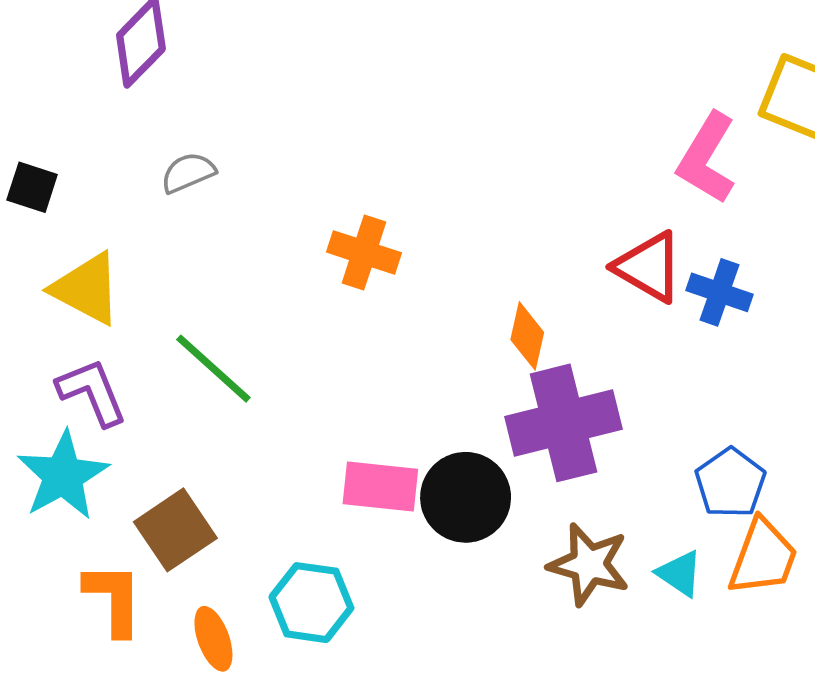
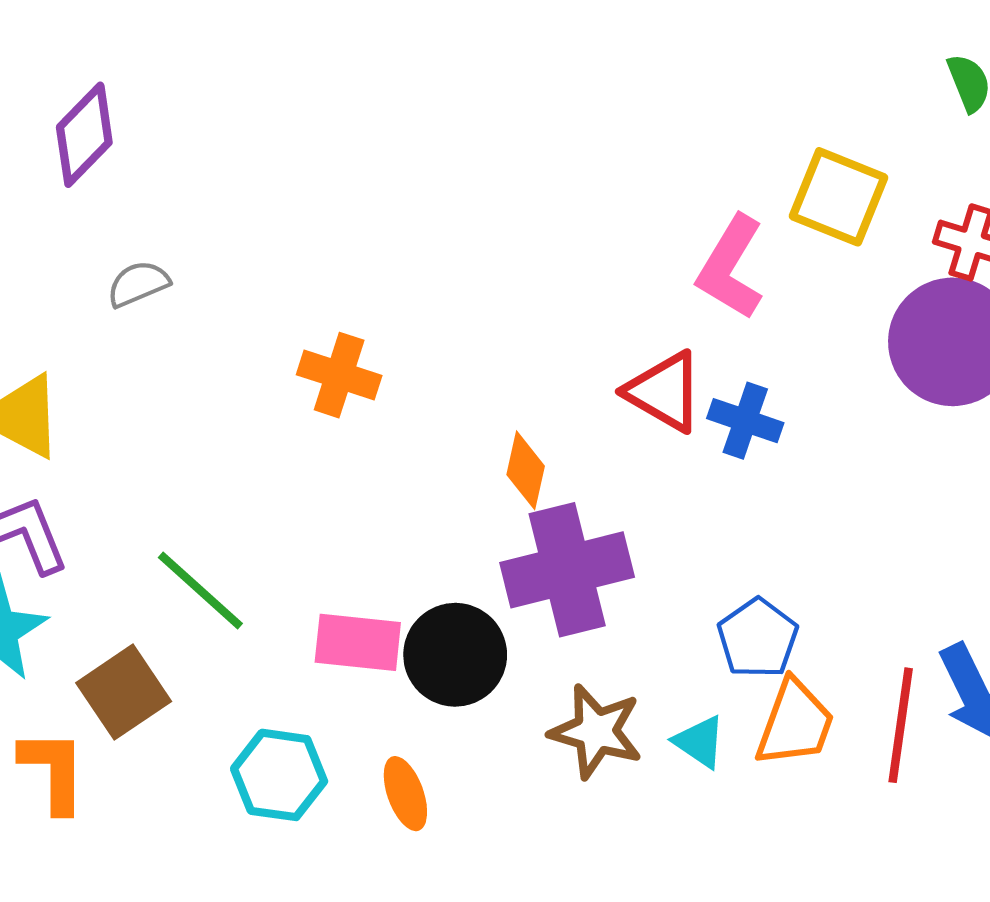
green line: (213, 369) -> (200, 591), moved
orange ellipse: (213, 639) -> (405, 794), moved

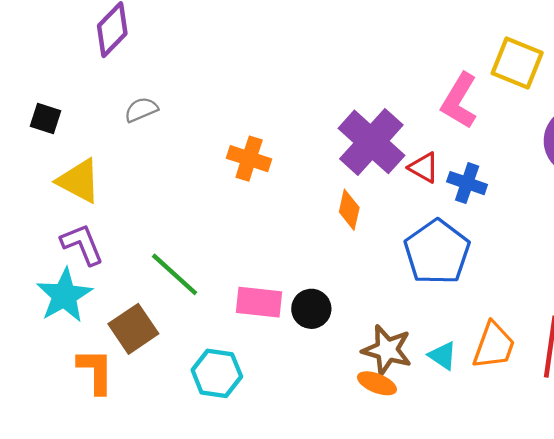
red triangle: (664, 392) -> (424, 168), size x0.7
purple cross: (567, 570) -> (371, 142), moved, turned -34
blue pentagon: (758, 638) -> (437, 252), moved, size x1.5
black circle: (455, 655) -> (311, 309), size x0.7
orange ellipse: (405, 794) -> (377, 383), moved, turned -48

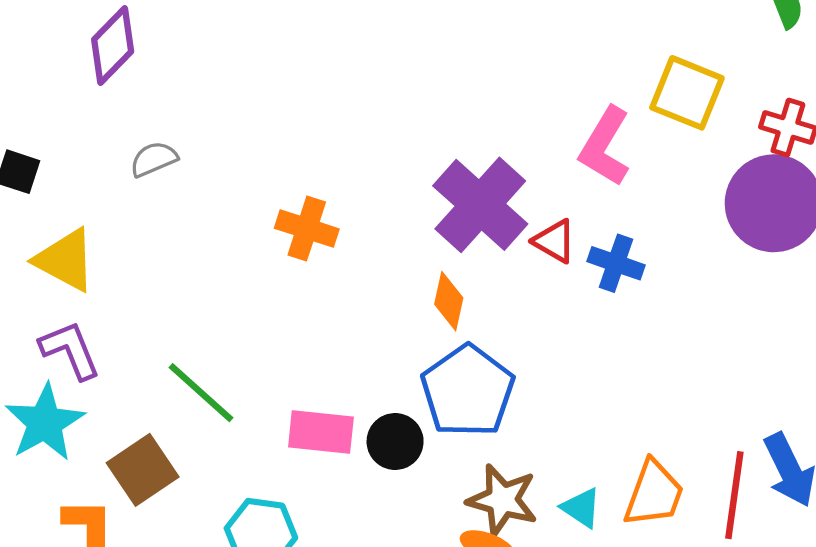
blue pentagon: (437, 252) -> (468, 391), moved

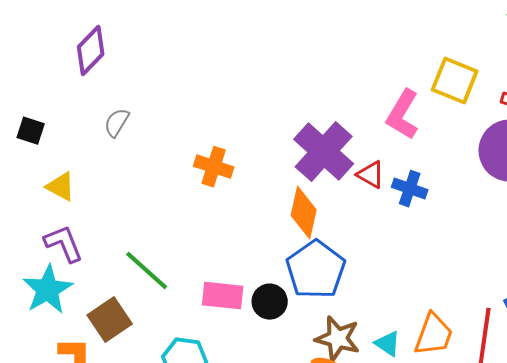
gray semicircle: (154, 159) -> (117, 123), turned -36
yellow triangle: (65, 260) -> (61, 187), size x0.7
orange diamond: (449, 301) -> (304, 213), size x1.4

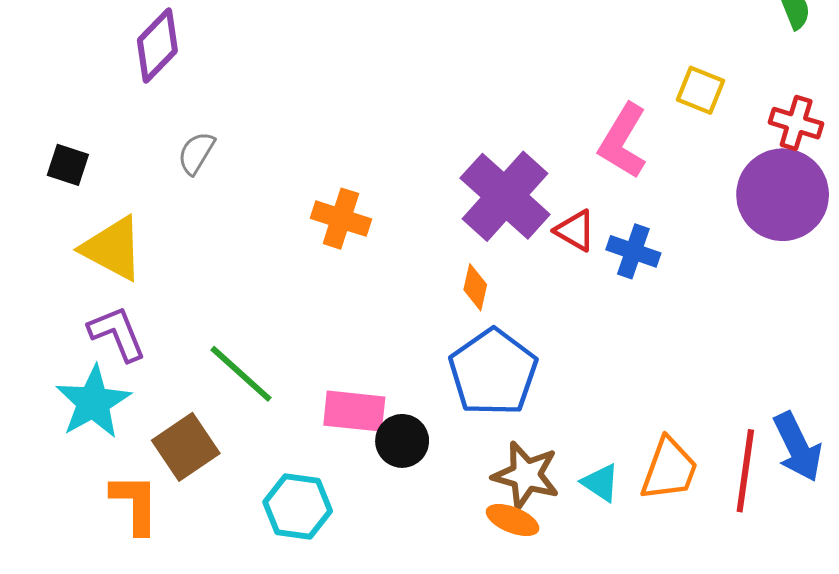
yellow square: (455, 81) -> (701, 90), size x0.7
yellow triangle: (61, 187) -> (113, 248), size x1.5
orange diamond: (304, 213) -> (475, 287), size x0.6
black circle: (270, 302) -> (402, 441), moved

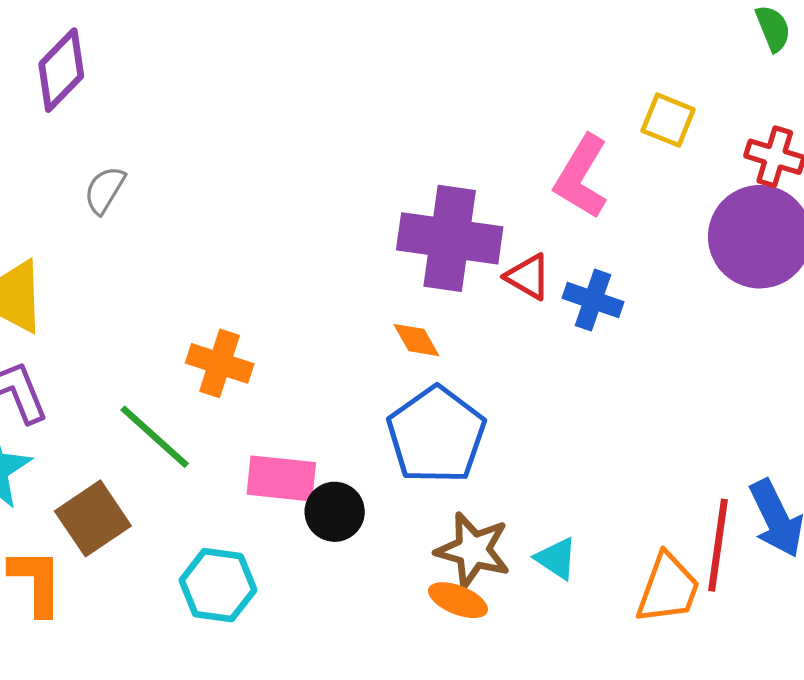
purple cross: (505, 196) -> (450, 238), turned -34
orange cross: (341, 219) -> (220, 363), moved
orange diamond: (475, 287) -> (416, 340), turned -42
orange trapezoid: (669, 469) -> (668, 588), moved

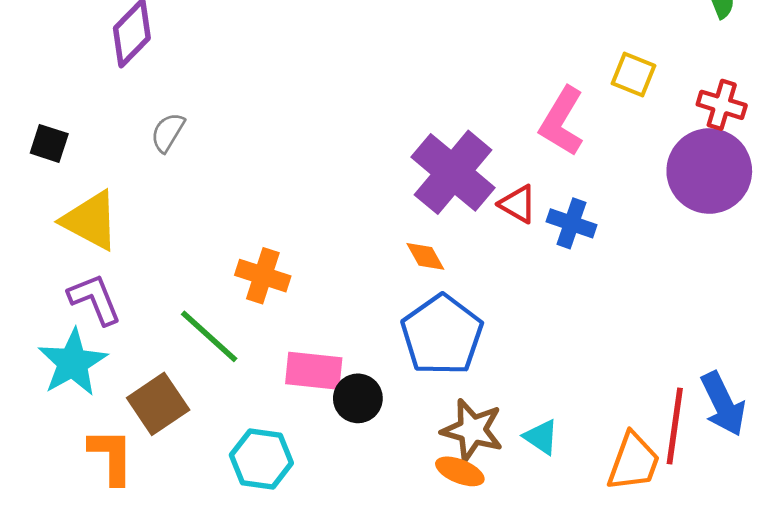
purple cross: (450, 238) -> (453, 172), turned 32

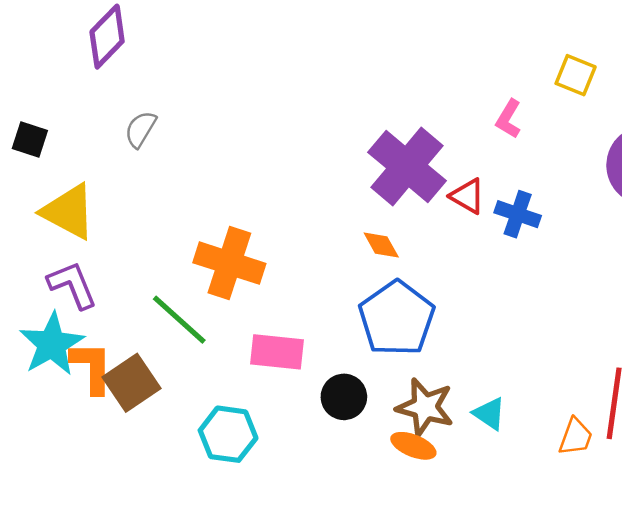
pink L-shape: (562, 121) -> (509, 119), size x0.6
orange cross: (263, 276) -> (229, 263), size x1.4
black circle: (358, 398) -> (344, 397), moved
orange L-shape: (111, 456) -> (92, 367), moved
orange trapezoid: (633, 462) -> (576, 437), size x0.7

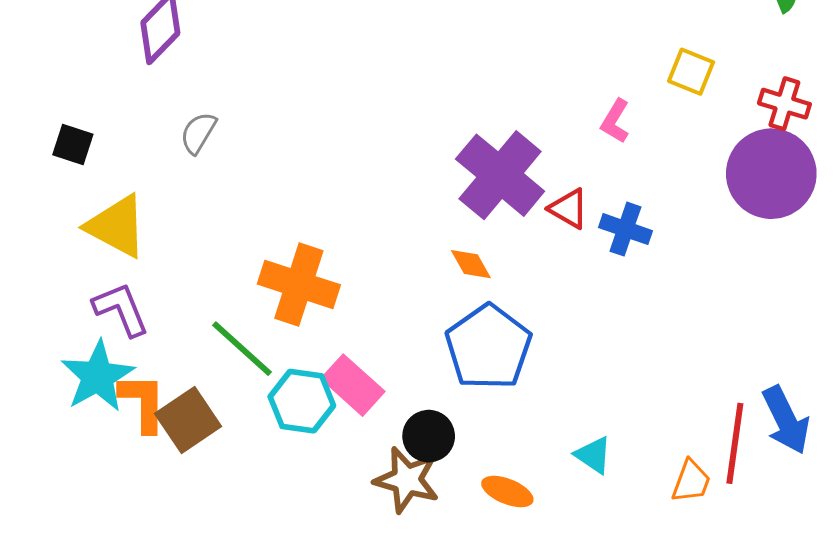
pink rectangle: (277, 352) -> (353, 385), turned 36
brown star: (425, 407) -> (407, 480), moved
cyan hexagon: (228, 434) -> (302, 401), moved

